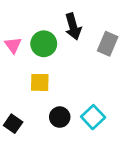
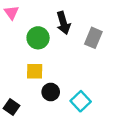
pink triangle: (13, 45) -> (12, 13), moved
black circle: (60, 117) -> (51, 92), moved

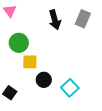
green circle: (38, 38) -> (19, 43), moved
gray rectangle: (93, 38) -> (83, 19), moved

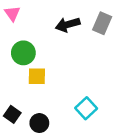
black arrow: (55, 20) -> (68, 25), turned 90
black circle: (44, 80) -> (39, 123), moved

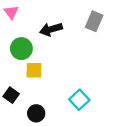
black arrow: (68, 25) -> (51, 29), moved
black square: (12, 114) -> (11, 95), moved

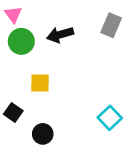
green circle: (21, 49) -> (21, 41), moved
cyan square: (79, 100) -> (110, 118), moved

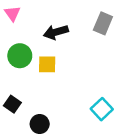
green circle: (21, 41) -> (20, 56), moved
yellow square: (40, 83) -> (47, 64), moved

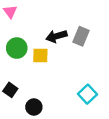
gray rectangle: (103, 23) -> (81, 36), moved
black arrow: (56, 32) -> (56, 36), moved

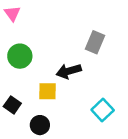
black arrow: (56, 36) -> (69, 71), moved
yellow square: (40, 56) -> (47, 91), moved

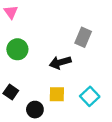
yellow square: (47, 91) -> (57, 94), moved

